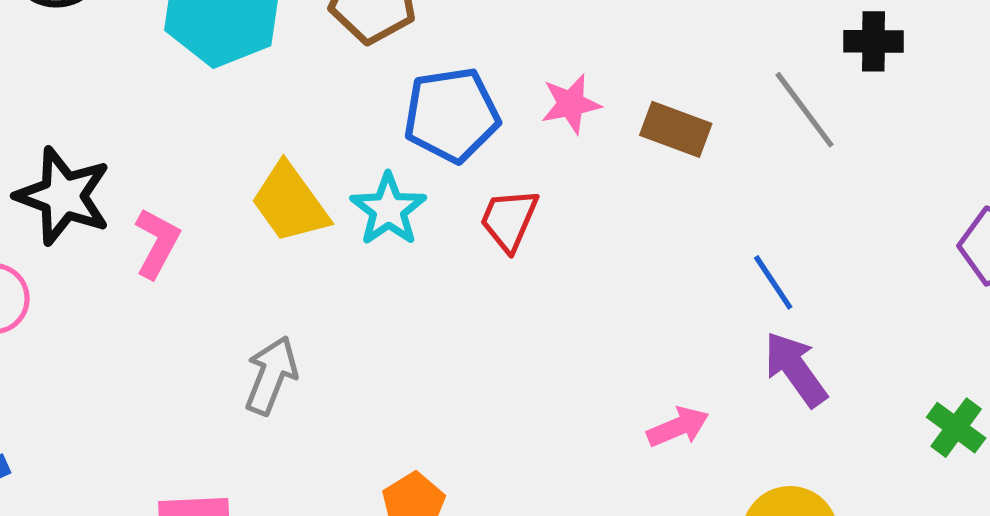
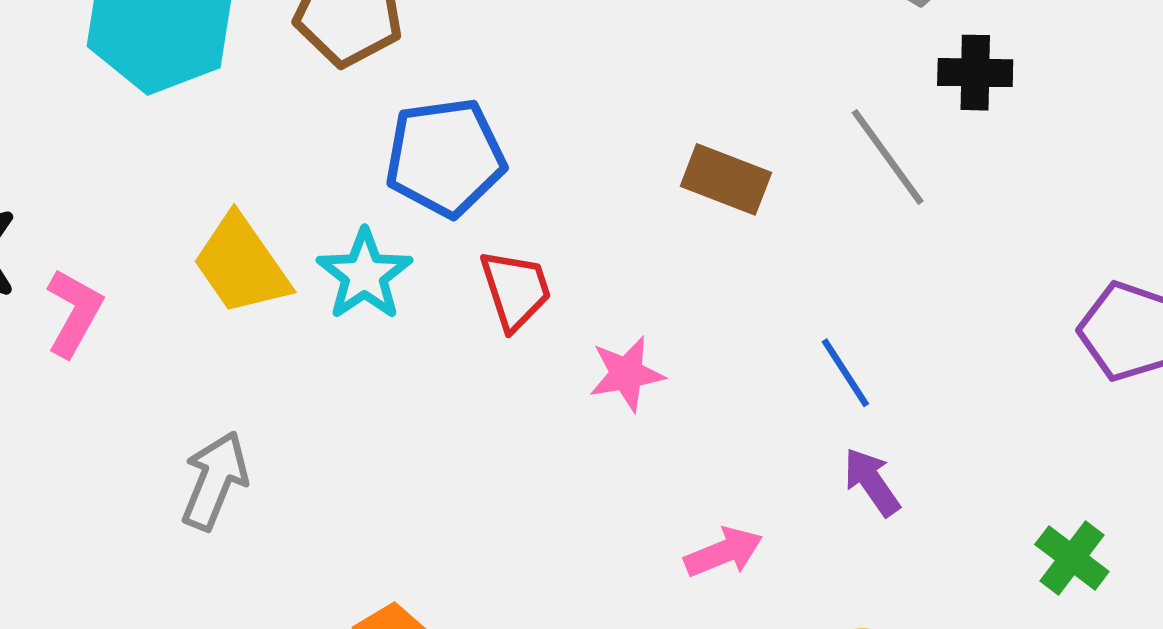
pink star: (571, 104) -> (627, 374), moved
red trapezoid: (509, 220) -> (516, 290), turned 138
purple arrow: (795, 369) -> (872, 482), size x0.7

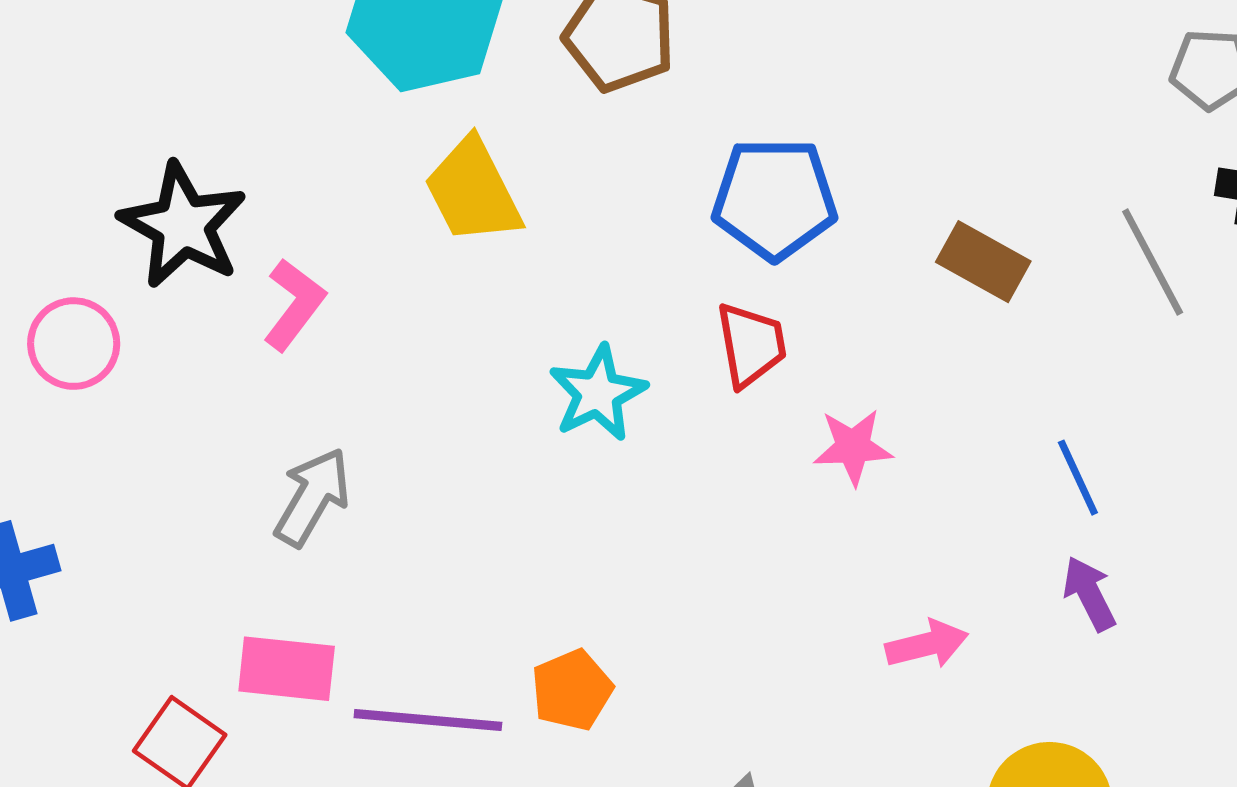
blue pentagon: (445, 157) -> (775, 199), moved
yellow trapezoid: (241, 265) -> (473, 191), moved
cyan star: (364, 275) -> (598, 393), moved
gray arrow: (215, 481) -> (312, 497), moved

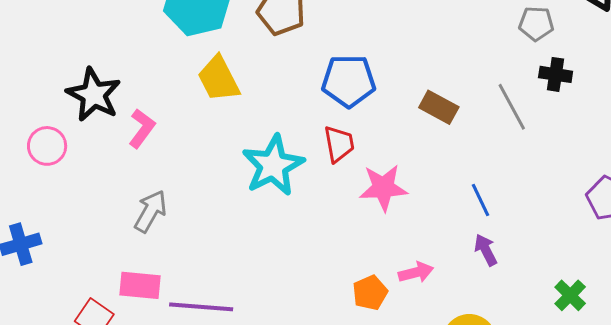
cyan star: (598, 393) -> (273, 165), size x1.5
pink star: (853, 447) -> (383, 188), size x1.4
orange pentagon: (572, 690) -> (370, 293), moved

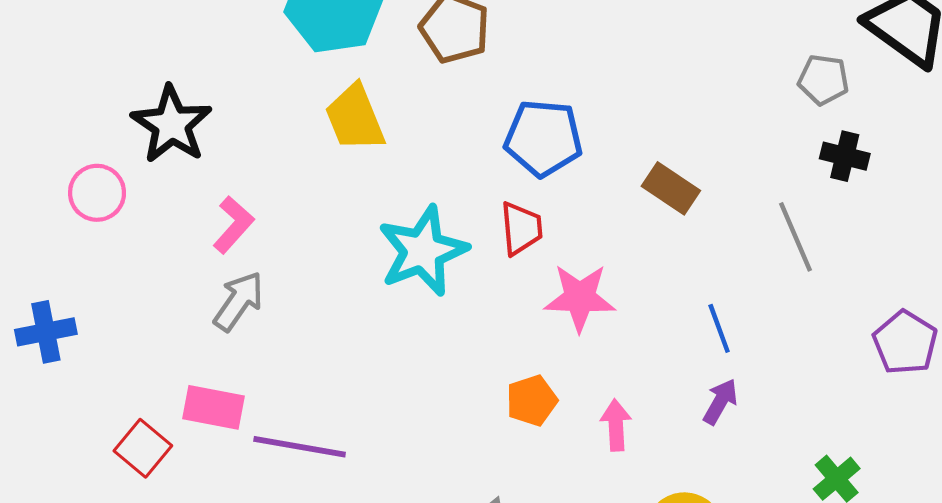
gray line: (512, 107) -> (796, 237), moved
pink L-shape: (142, 128) -> (233, 225), moved
purple arrow: (486, 250) -> (720, 402), turned 52
pink arrow: (416, 272) -> (616, 425), turned -84
orange pentagon: (370, 293) -> (532, 400), moved

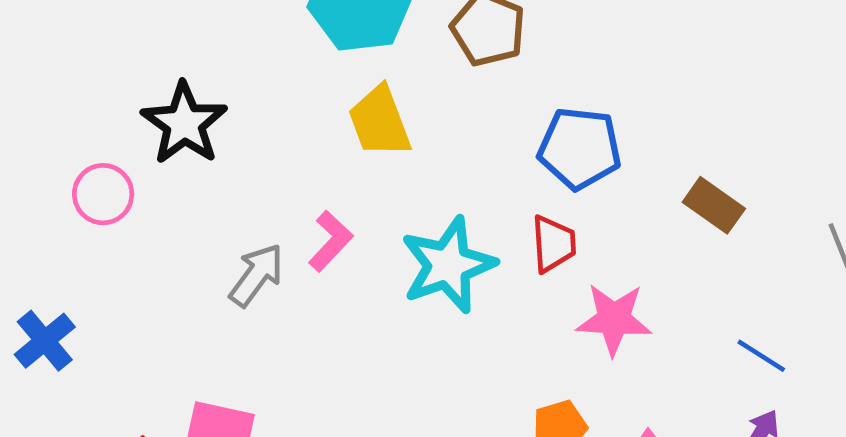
pink L-shape: (233, 225) -> (331, 241), moved
gray arrow: (239, 301) -> (257, 275), moved
blue line: (719, 328) -> (761, 356), turned -39
blue cross: (46, 332) -> (45, 341), turned -30

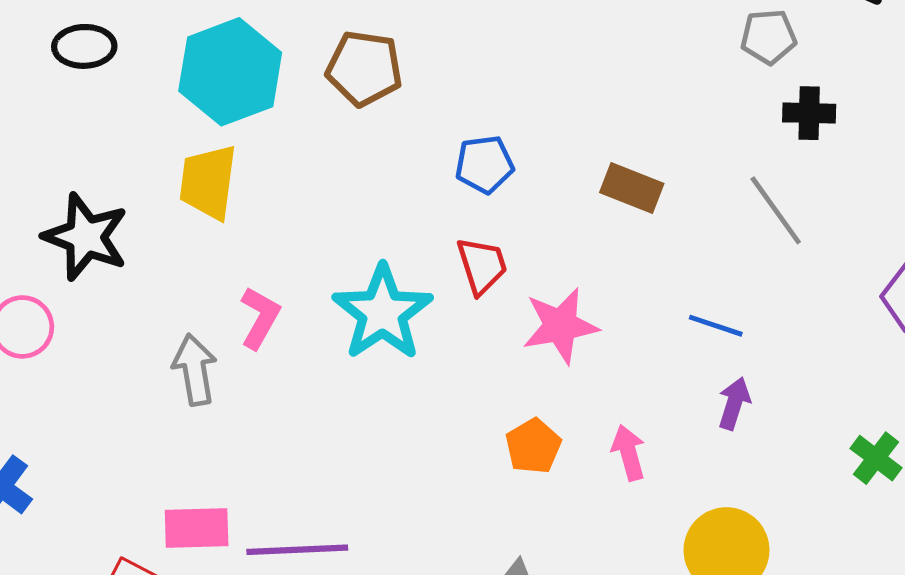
yellow trapezoid: (380, 122) -> (208, 182), moved, turned 42
blue pentagon: (580, 148) -> (484, 164), size x0.7
gray arrow: (257, 275) -> (195, 370), turned -32

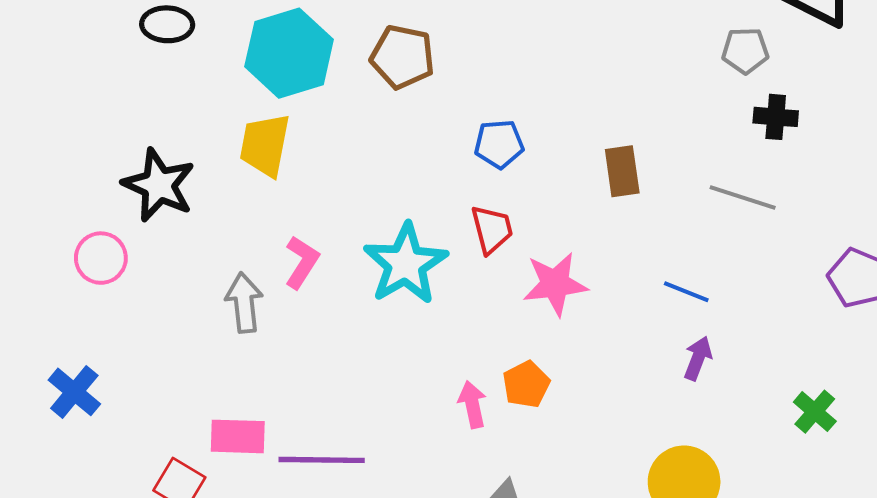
brown rectangle: (632, 188) -> (622, 171), turned 57
gray line: (776, 210) -> (743, 197), turned -40
pink arrow: (629, 453) -> (472, 404), moved

